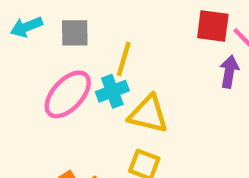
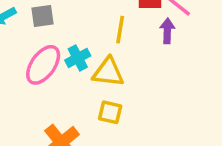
yellow line: (124, 59) -> (120, 30), moved

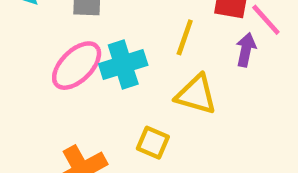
cyan cross: (78, 58) -> (123, 64), size x1.4
yellow triangle: (108, 72) -> (196, 95), moved

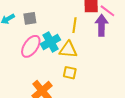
purple arrow: (246, 50) -> (102, 25), size x1.5
yellow triangle: (196, 95) -> (68, 50), moved

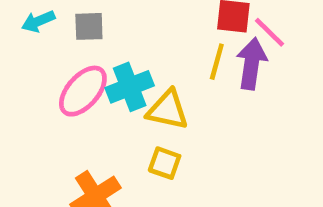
yellow line: (74, 25) -> (217, 62), moved

